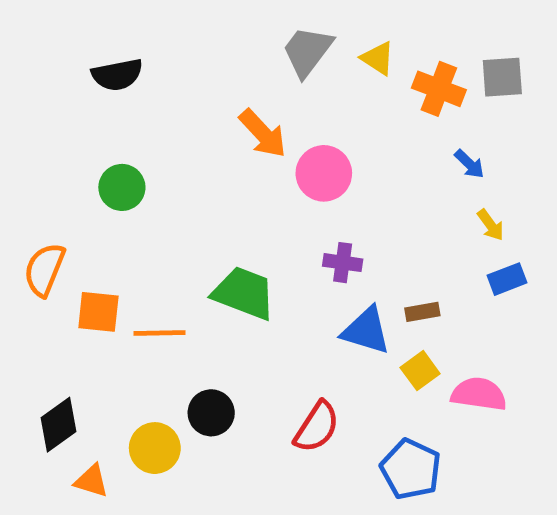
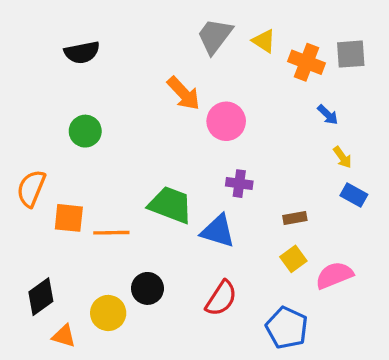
blue rectangle: (507, 279) -> (354, 195), turned 50
blue triangle: (366, 331) -> (218, 231), moved
pink semicircle: (479, 394) -> (334, 275), turned -30

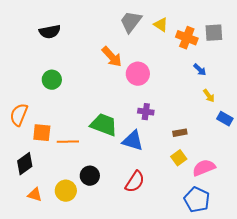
blue rectangle: (354, 195) -> (225, 119), moved
black diamond: (41, 297) -> (25, 164), moved
blue pentagon: (287, 328) -> (197, 200), moved
orange triangle: (64, 336) -> (35, 195), moved

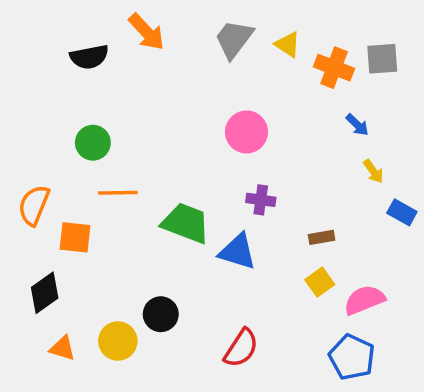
orange arrow: (112, 57) -> (146, 32), moved
orange line: (68, 142) -> (118, 193), moved
red semicircle: (135, 182) -> (241, 348), moved

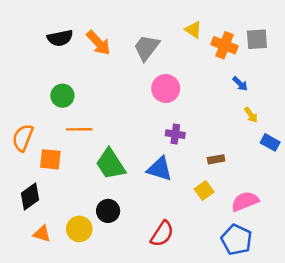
orange arrow: (146, 32) -> (98, 43), moved
gray trapezoid: (234, 39) -> (146, 48), moved
green trapezoid: (186, 223) -> (110, 164), moved, turned -144
yellow square: (320, 282) -> (204, 191), moved

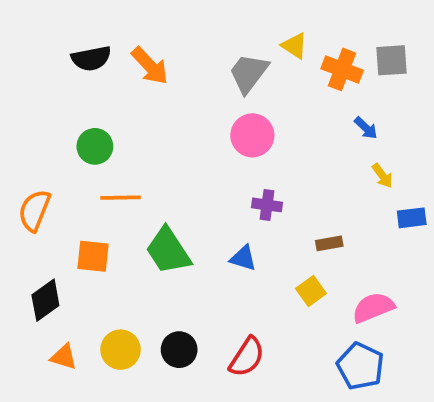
gray trapezoid: (146, 48) -> (249, 73), moved
blue rectangle: (270, 142) -> (412, 218), turned -36
orange square: (50, 159) -> (93, 256), moved
blue triangle: (160, 169) -> (243, 258), size x0.7
black circle: (108, 211) -> (179, 350), moved

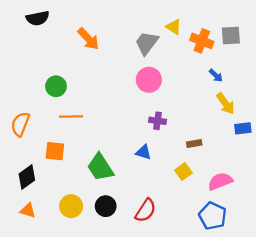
black semicircle: (91, 58) -> (38, 18), moved
yellow arrow: (382, 176) -> (226, 104), size x1.5
green trapezoid: (168, 251) -> (100, 167), moved
orange triangle: (64, 357) -> (28, 210), moved

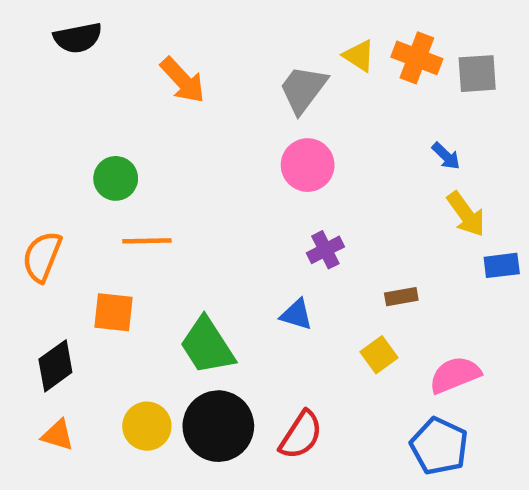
orange cross: (202, 41) -> (417, 58), moved
purple cross: (157, 121) -> (325, 250), turned -35
black circle: (106, 206) -> (218, 426), size x1.6

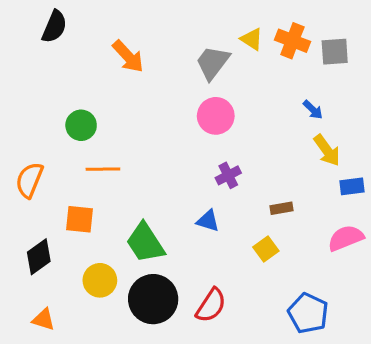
black semicircle: (78, 38) -> (54, 27), turned -56
pink semicircle: (455, 375) -> (346, 238), moved
yellow circle: (147, 426) -> (100, 280), moved
orange triangle: (58, 435) -> (43, 319), moved

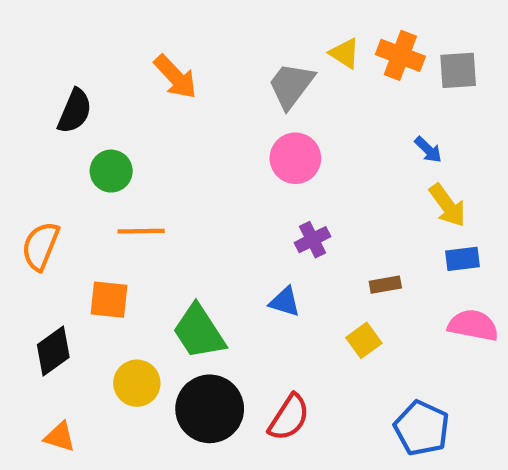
black semicircle: (54, 27) -> (75, 111), moved
blue rectangle: (352, 186) -> (462, 259), moved
pink semicircle: (346, 238) -> (473, 325), turned 33

